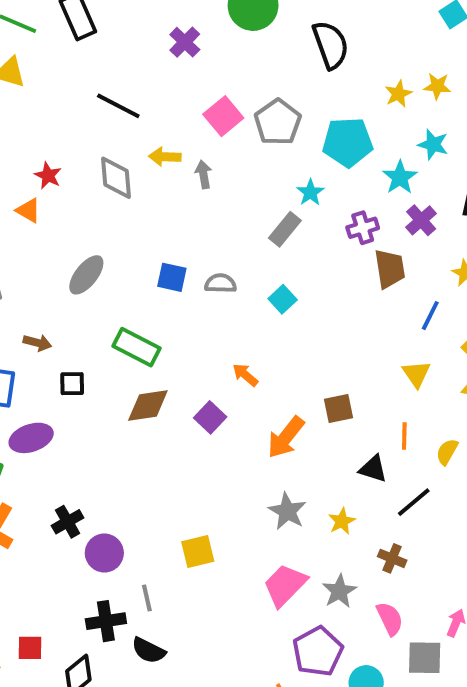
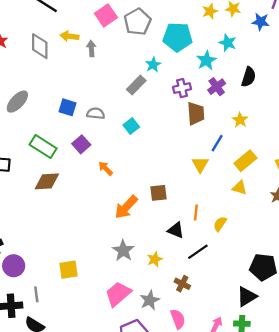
yellow triangle: (416, 374) -> (200, 165), moved
purple square: (210, 417) -> (81, 144), moved

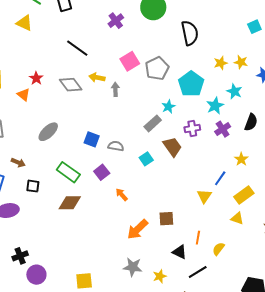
cyan pentagon: (178, 37) -> (191, 84), turned 30
gray diamond: (40, 46) -> (71, 85), turned -40
brown trapezoid: (196, 113) -> (172, 147), moved, turned -35
gray star: (123, 251) -> (133, 267), turned -30

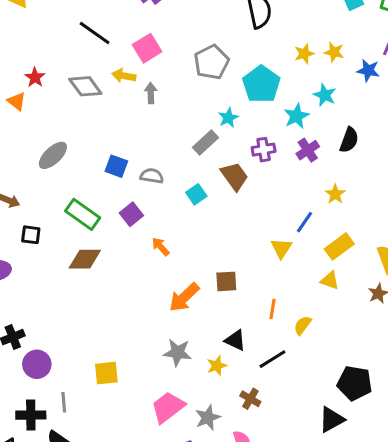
pink square: (130, 61) -> (147, 48), moved
black triangle: (180, 252) -> (235, 340), moved

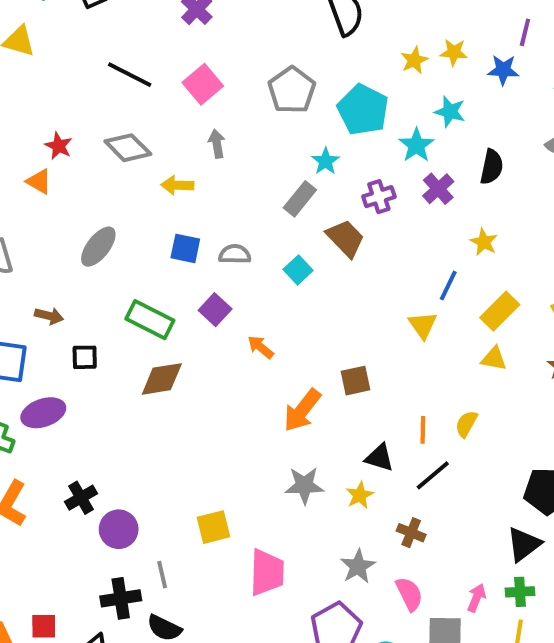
yellow arrow: (124, 76) -> (177, 185), moved
orange line: (272, 309) -> (423, 430), moved
pink trapezoid: (168, 407) -> (267, 572), moved, turned 138

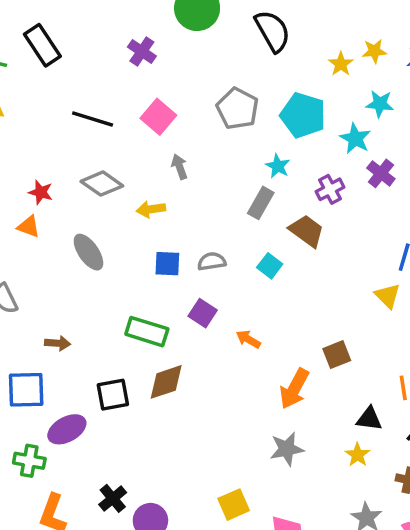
gray ellipse: (98, 247) -> (88, 252), moved, turned -63
black square: (85, 357) -> (113, 395), moved, size x1.4
gray star: (304, 485) -> (287, 449), moved

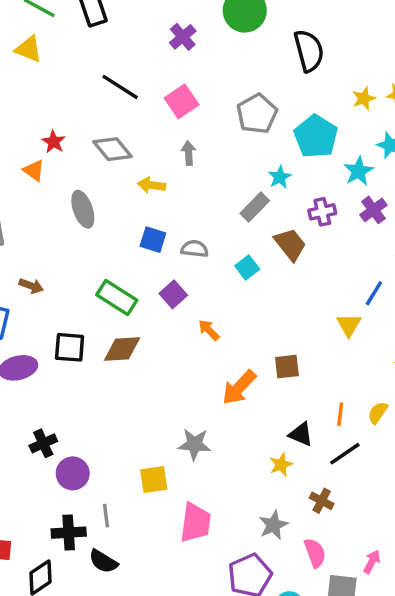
gray star: (287, 449) -> (194, 444), moved

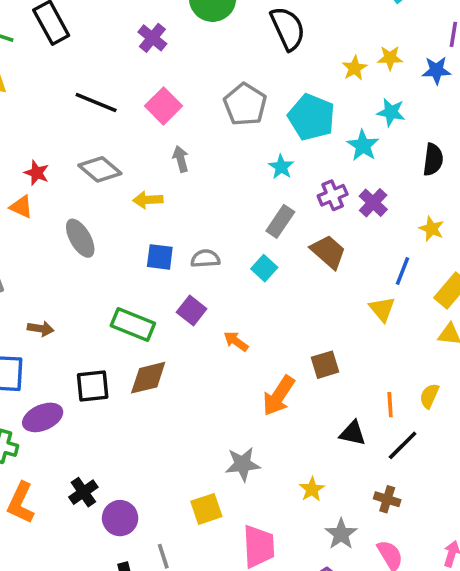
gray rectangle: (255, 207) -> (280, 221), moved
purple cross: (373, 210) -> (373, 203), moved
brown trapezoid: (290, 244) -> (328, 252), moved
yellow star: (281, 465) -> (312, 489), moved

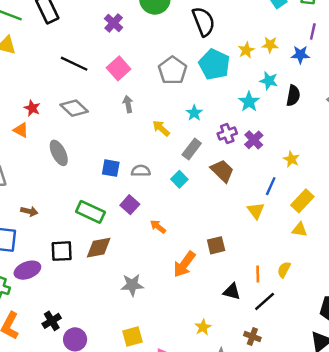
cyan pentagon: (311, 117) -> (214, 64), moved
black semicircle: (433, 160) -> (293, 96), moved
yellow arrow: (148, 200) -> (161, 128), moved, turned 42
gray star: (243, 464) -> (132, 285), moved

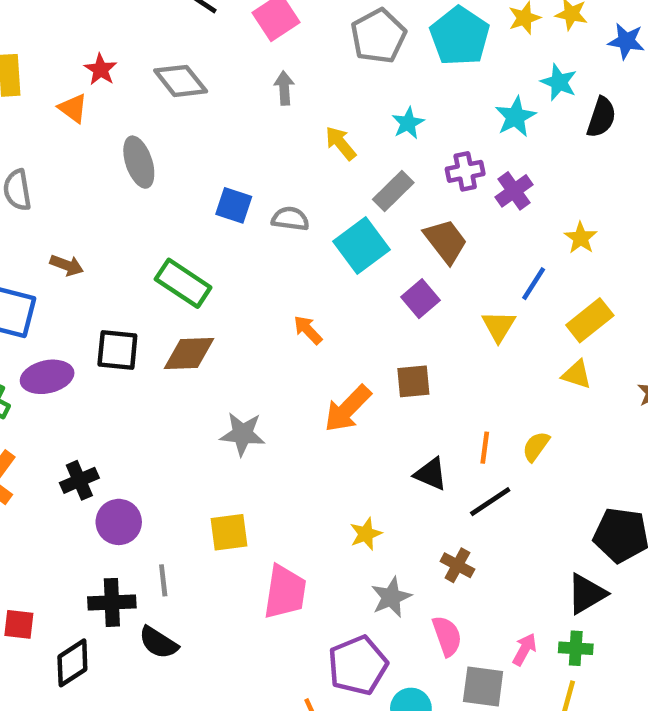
cyan square: (179, 179) -> (362, 245), size x1.6
purple square: (130, 205) -> (420, 299), moved

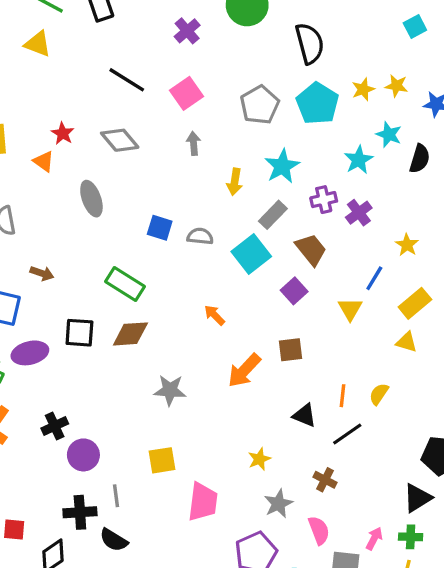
cyan star: (408, 123) -> (282, 166), size x1.5
yellow arrow: (341, 143) -> (235, 182), turned -130

